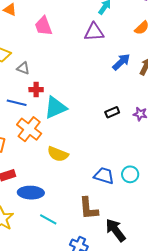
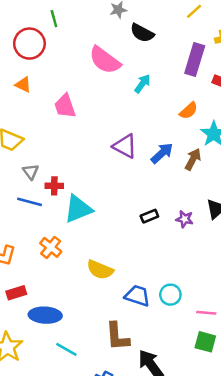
purple triangle: (94, 32) -> (125, 146), moved, turned 30
gray triangle: (23, 68) -> (31, 172), moved, turned 32
orange cross: (29, 129) -> (51, 247), moved, size x0.7
yellow semicircle: (58, 154) -> (100, 270), moved

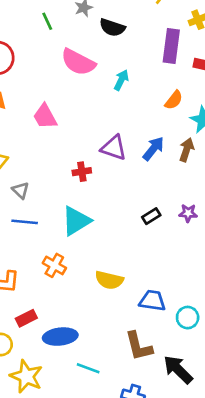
green line: (54, 19) -> (47, 21), moved
red cross: (54, 186) -> (82, 172), moved
cyan circle: (170, 295) -> (188, 318), moved

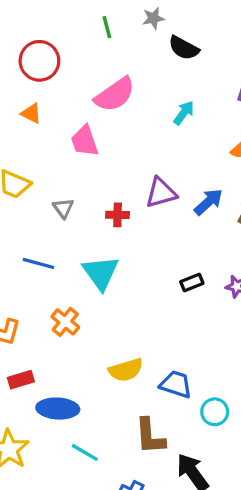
pink semicircle: (78, 62) -> (115, 95), moved, turned -72
purple triangle: (114, 148) -> (161, 193), turned -44
gray triangle: (21, 190) -> (63, 208), moved
cyan triangle: (76, 221) -> (101, 273), turned -44
yellow semicircle: (109, 280) -> (126, 370), moved, turned -40

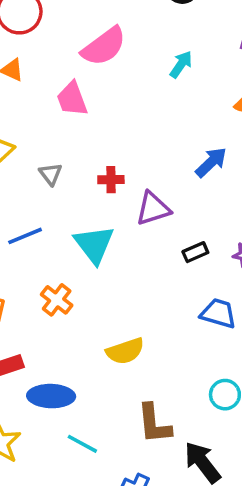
purple triangle: (161, 193) -> (153, 209), moved
blue line: (39, 263) -> (25, 236), turned -36
blue trapezoid: (176, 384) -> (218, 313), moved

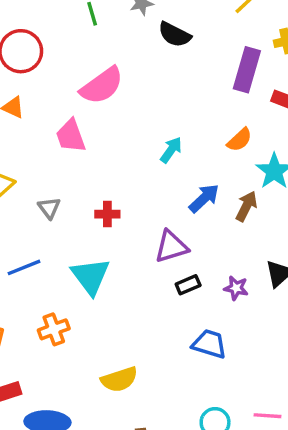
cyan arrow: (181, 64) -> (171, 150), moved
purple triangle: (153, 209) -> (171, 247), moved
orange cross: (57, 300) -> (54, 329), turned 32

